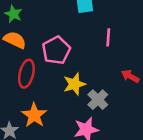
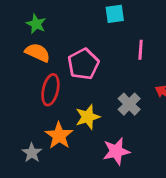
yellow star: (74, 84) -> (88, 117), moved
gray cross: (98, 100) -> (129, 104), moved

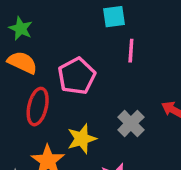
pink line: (141, 50) -> (131, 51), moved

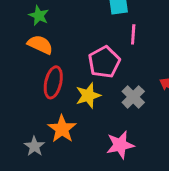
pink pentagon: (77, 76) -> (104, 62), moved
yellow star: (82, 139) -> (88, 95), moved

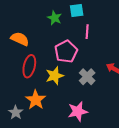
green star: (39, 16) -> (55, 18), moved

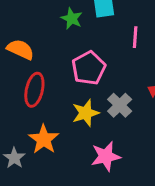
pink line: (87, 32) -> (135, 37), moved
yellow star: (55, 76) -> (86, 113), moved

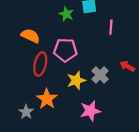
pink pentagon: (89, 68) -> (65, 50), moved, turned 30

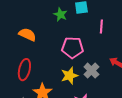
pink pentagon: (65, 50) -> (72, 48), moved
red ellipse: (40, 64) -> (24, 70), moved

